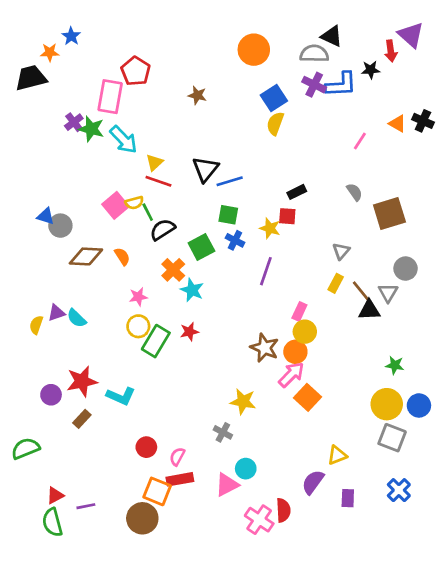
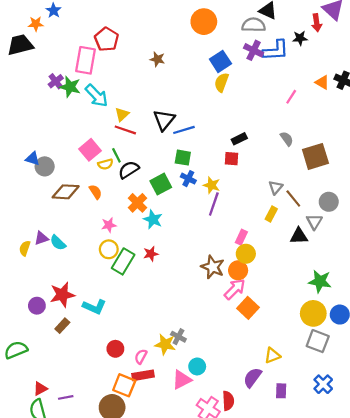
yellow semicircle: (134, 203) -> (105, 164), moved
yellow star: (270, 228) -> (212, 185), moved
brown line: (361, 291) -> (293, 198), moved
green star: (395, 365) -> (320, 281), size x1.5
yellow star: (243, 401) -> (165, 344), moved

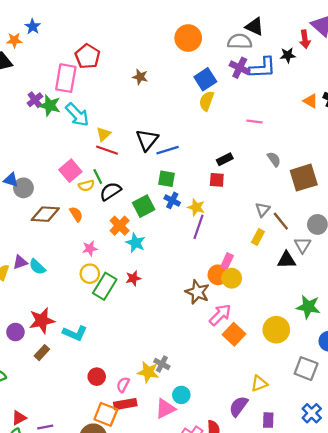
pink line: (291, 97) -> (255, 122), moved, turned 64
orange circle: (238, 270) -> (218, 275), moved
yellow circle: (313, 313) -> (276, 330), moved

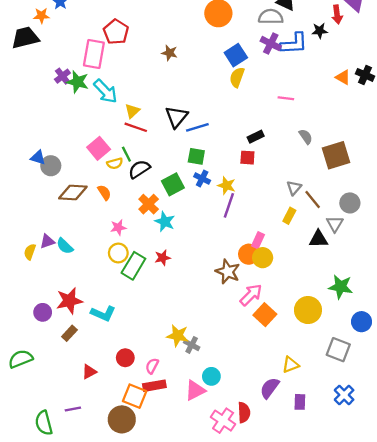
yellow star: (148, 372) -> (178, 336), moved
red triangle: (19, 418) -> (89, 372), moved

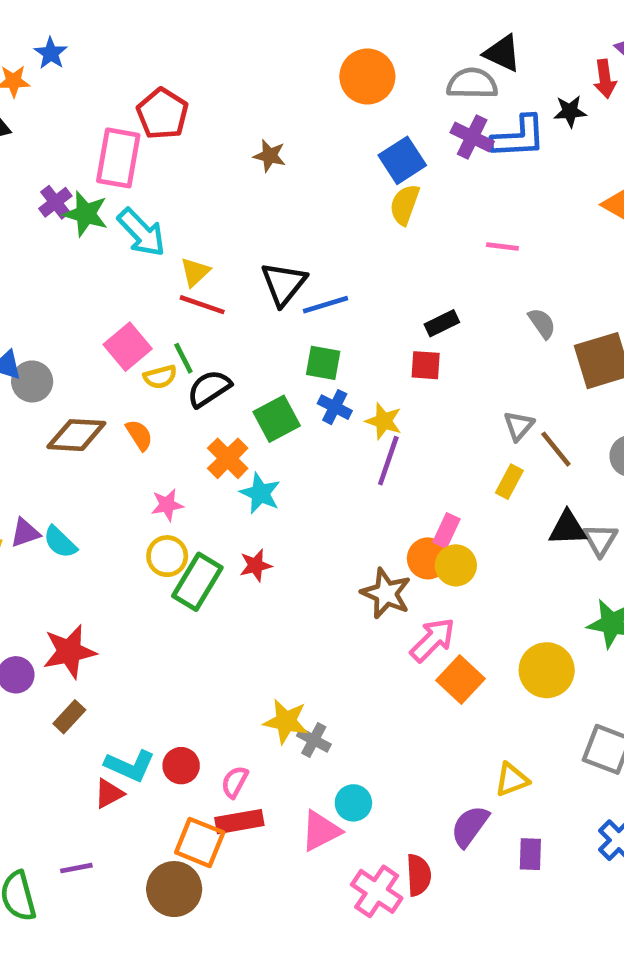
gray triangle: (335, 224) -> (600, 540), moved
cyan L-shape: (103, 314) -> (130, 766), moved

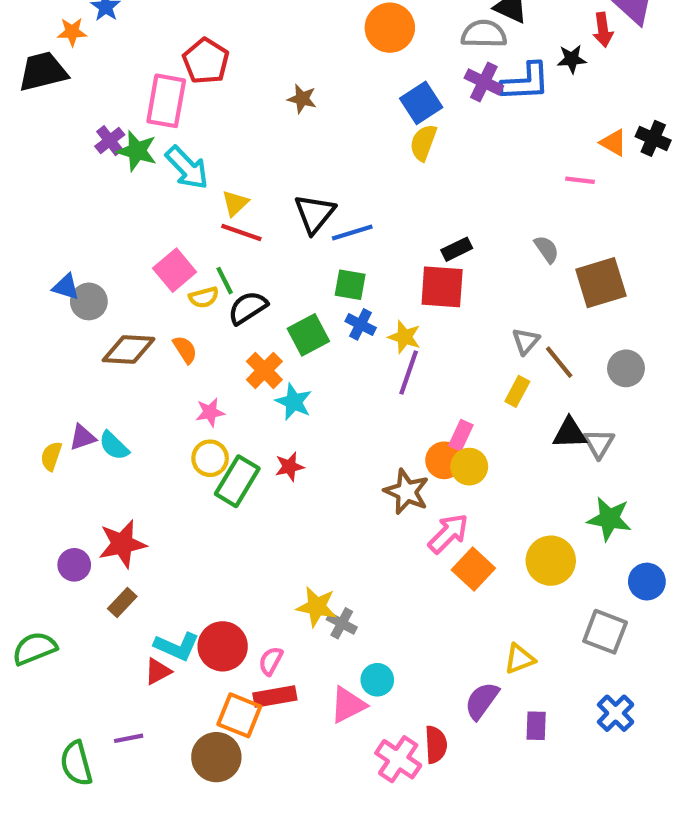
pink line: (502, 246) -> (580, 180), moved
red square: (426, 365) -> (442, 287), size x1.6
red circle: (181, 766) -> (223, 646), size x1.5

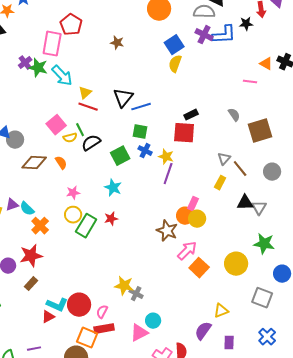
orange cross: (264, 370) -> (40, 226), moved

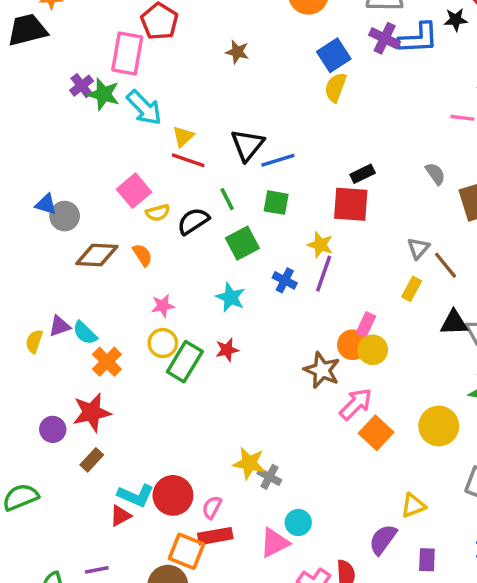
green line: (80, 130) -> (227, 199), moved
blue cross: (145, 151) -> (285, 280), moved

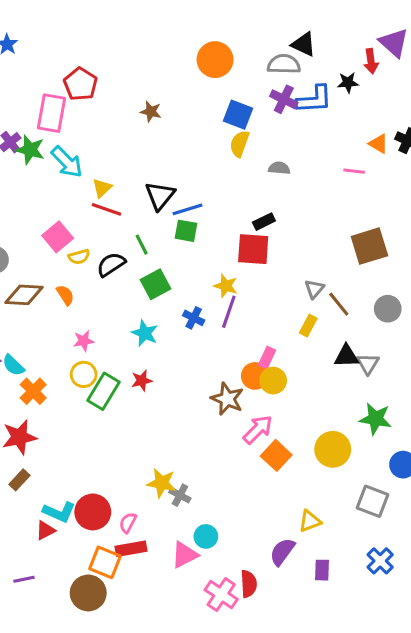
blue square: (334, 55) -> (238, 115), turned -36
gray semicircle: (435, 174) -> (279, 168), moved, turned -50
green square: (276, 203) -> (186, 231), moved

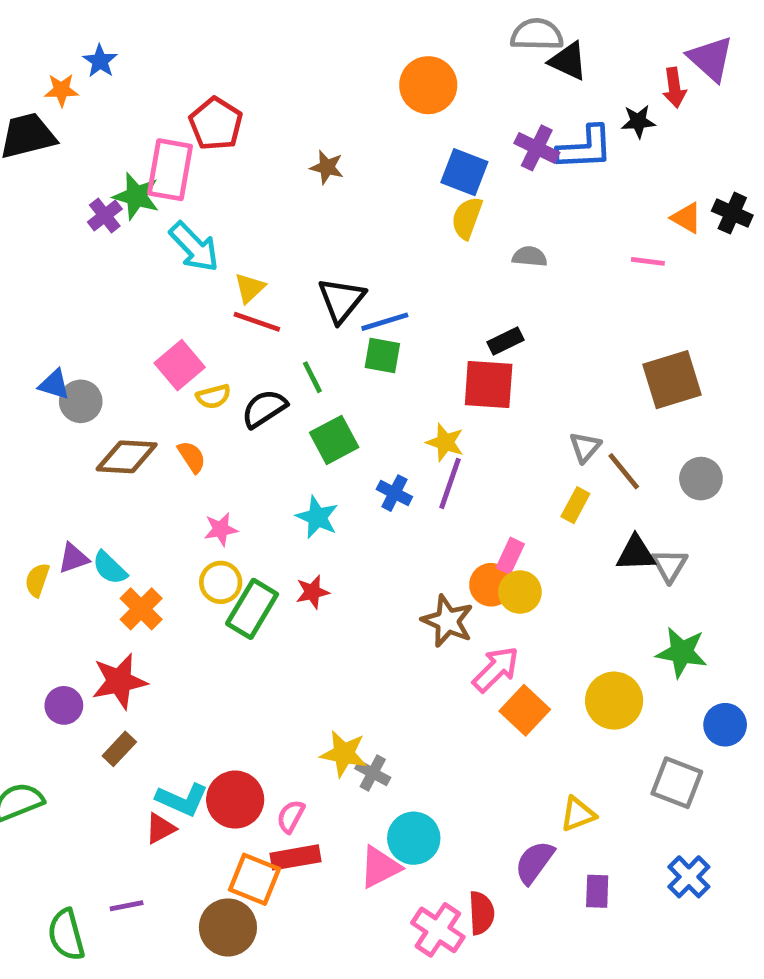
gray semicircle: (284, 64) -> (537, 35), moved
green star: (30, 150) -> (136, 196), moved
cyan circle: (206, 536) -> (414, 838), size x1.4

